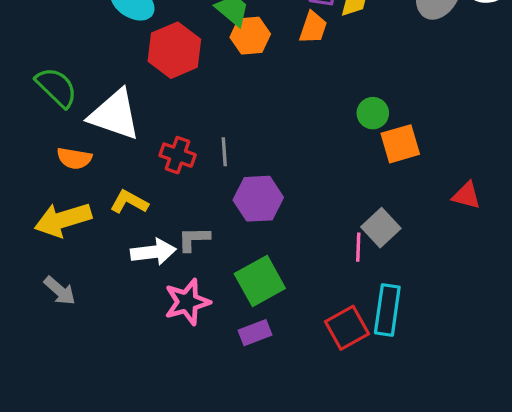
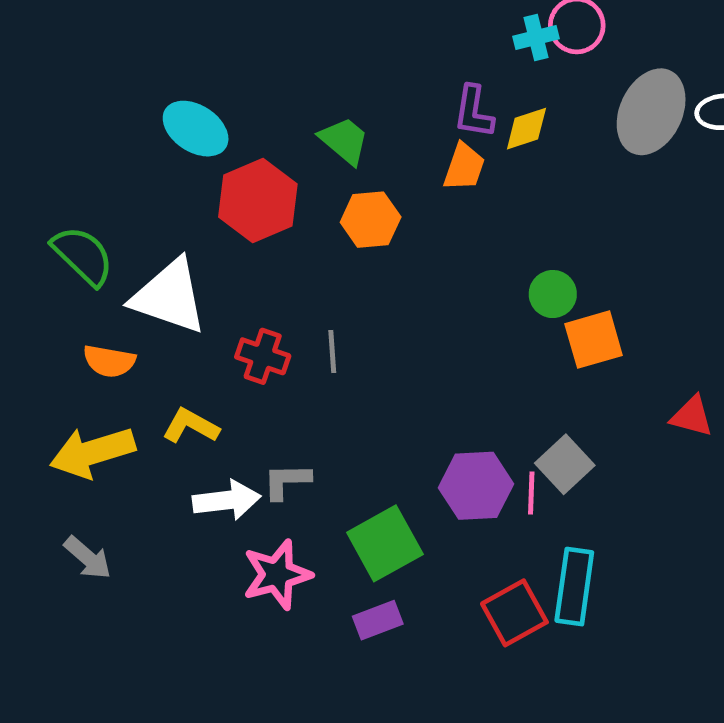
orange hexagon: (250, 36) -> (371, 220), moved
purple hexagon: (258, 199) -> (476, 486), moved

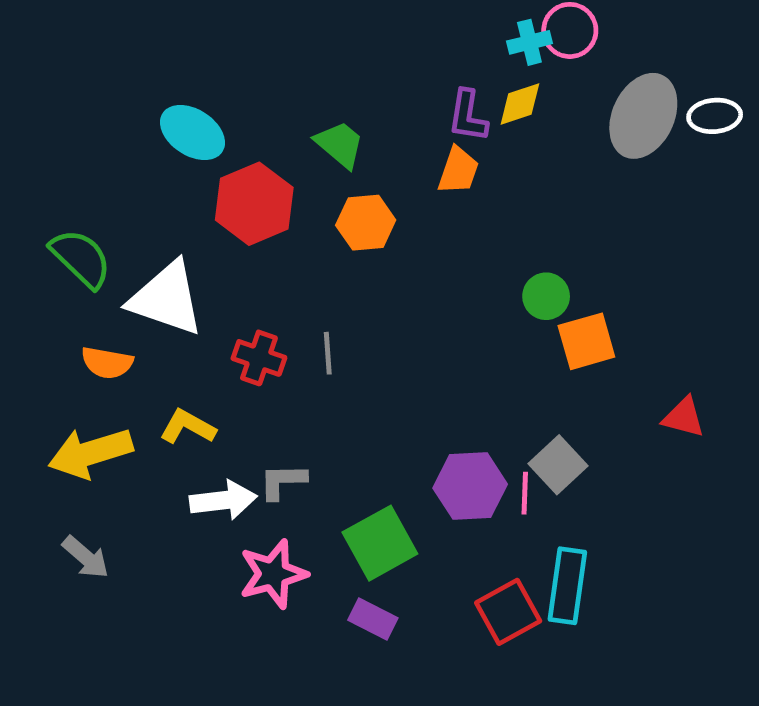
yellow diamond: (526, 129) -> (520, 104), moved
purple rectangle: (378, 620) -> (373, 619), turned 48

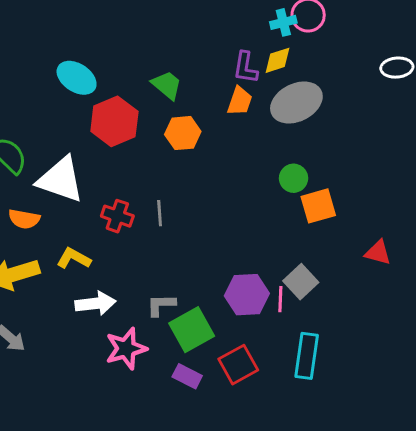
gray ellipse: (643, 116) -> (296, 103), moved, turned 39
gray L-shape: (283, 481) -> (161, 305), moved
red square: (508, 612) -> (238, 365), moved

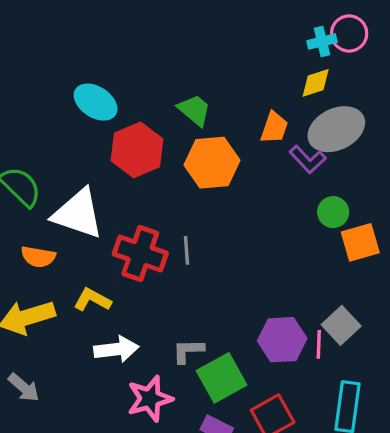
purple L-shape: (245, 68) -> (308, 159), moved, turned -52
orange hexagon: (183, 133) -> (212, 163), size x1.4
red cross: (117, 216) -> (140, 254), size x1.5

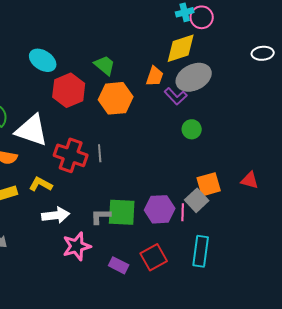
cyan cross: (322, 41) -> (185, 12), moved
yellow diamond: (316, 83) -> (181, 48), size x1.6
orange square: (360, 242) -> (209, 184), moved
green square: (222, 378) -> (122, 212), moved, turned 32

